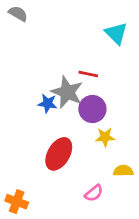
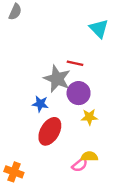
gray semicircle: (18, 14) -> (15, 12), turned 84
blue star: (48, 103) -> (40, 104), moved
yellow semicircle: (123, 171) -> (89, 156), moved

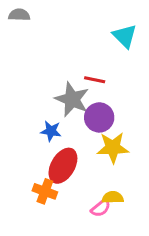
gray semicircle: (15, 12) -> (19, 15), turned -112
yellow star: (89, 117) -> (113, 148), size x1.5
orange cross: (14, 172) -> (45, 191), moved

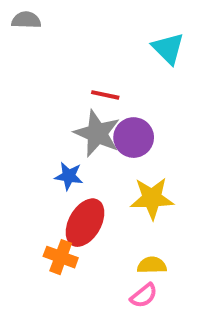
red line: (95, 80) -> (105, 95), moved
purple circle: (99, 117) -> (134, 138), moved
pink semicircle: (101, 208) -> (144, 296), moved

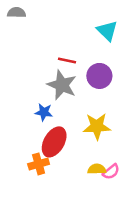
purple circle: (134, 138) -> (99, 76), moved
orange cross: (61, 257) -> (39, 164), turned -36
pink semicircle: (144, 296) -> (111, 172), moved

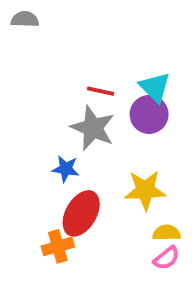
cyan triangle: (107, 31) -> (155, 87), moved
yellow semicircle: (97, 169) -> (167, 233), moved

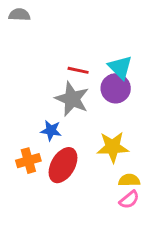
orange cross: (58, 246) -> (28, 161), moved

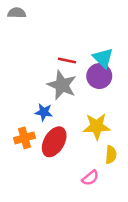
yellow semicircle: (129, 180) -> (111, 155), turned 96
pink semicircle: (129, 200) -> (90, 178), moved

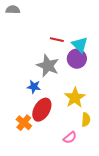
red line: (67, 61) -> (57, 40), moved
yellow star: (97, 126) -> (75, 98), turned -30
orange cross: (24, 138) -> (24, 123), moved, turned -35

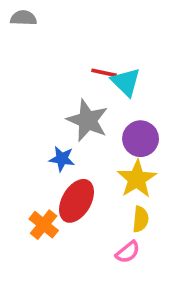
cyan triangle: (80, 45) -> (126, 82), moved
purple circle: (77, 59) -> (141, 139), moved
yellow semicircle: (86, 120) -> (141, 219), moved

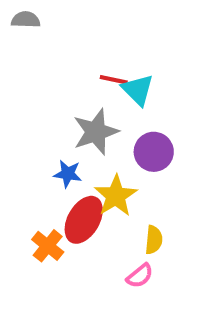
gray star: (87, 120) -> (96, 132), turned 30
yellow star: (137, 179) -> (116, 196), moved

